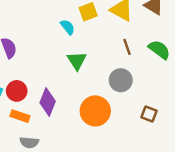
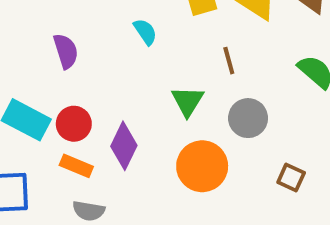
cyan semicircle: (68, 27) -> (145, 32), moved
brown line: (127, 47) -> (229, 61), moved
green triangle: (77, 61) -> (188, 101), moved

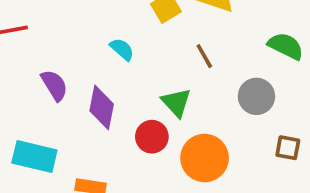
gray circle: (248, 118) -> (256, 96), moved
red circle: (74, 124) -> (152, 137), moved
purple diamond: (124, 146) -> (102, 107), moved

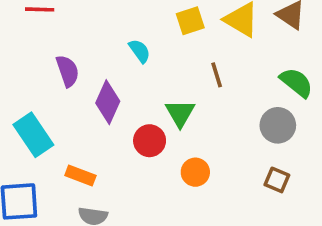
gray circle: (256, 96) -> (278, 125), moved
cyan rectangle: (34, 157) -> (33, 135), turned 30
orange circle: (205, 158) -> (195, 172), size x0.6

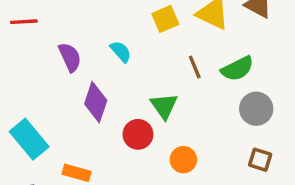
purple semicircle: (67, 71) -> (70, 57), moved
green semicircle: (296, 83) -> (237, 69), moved, turned 120

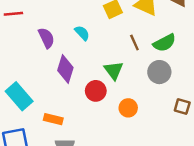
gray circle: (256, 109) -> (159, 72), moved

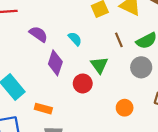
cyan semicircle: (82, 33) -> (75, 39), moved
purple semicircle: (46, 38) -> (38, 34), turned -30
orange circle: (128, 108) -> (125, 108), moved

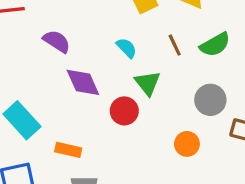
cyan semicircle: (75, 39) -> (127, 48), moved
purple diamond: (55, 63) -> (83, 82), turned -40
gray circle: (141, 67) -> (210, 100), moved

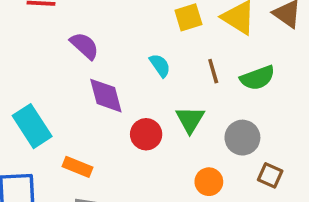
green triangle: (148, 83) -> (190, 120), moved

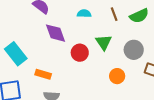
cyan semicircle: (160, 65) -> (84, 14), turned -48

